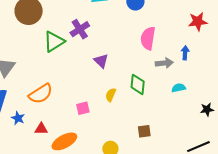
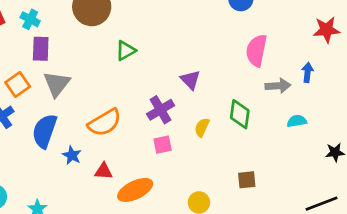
purple cross: (80, 29) -> (161, 110), moved
green triangle: (54, 42) -> (126, 51), size x0.7

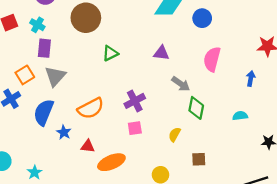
purple triangle: (190, 80) -> (161, 53), moved, turned -42
gray arrow: (278, 86) -> (181, 84), moved, turned 36
yellow semicircle: (202, 127) -> (175, 135), moved

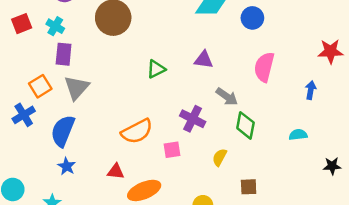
green triangle: (110, 53) -> (156, 69), moved
purple cross: (135, 101) -> (193, 119), moved, turned -36
orange semicircle: (91, 108) -> (137, 131), moved
blue star: (64, 132) -> (67, 166), moved

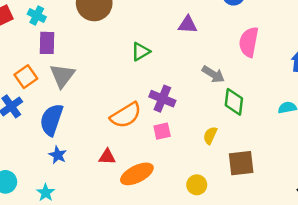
purple triangle: (204, 60) -> (188, 25), moved
purple cross: (193, 119) -> (162, 99), moved
brown square: (249, 187) -> (241, 163), size x1.5

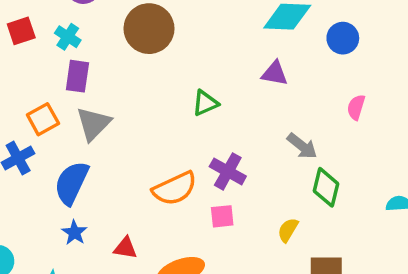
pink semicircle: (249, 42) -> (356, 107), size x0.6
red triangle: (107, 157) -> (125, 248), moved

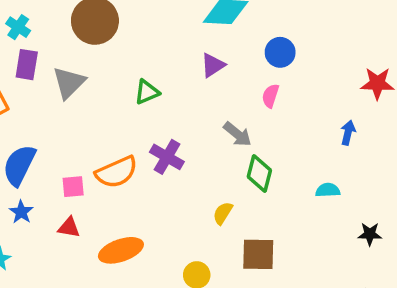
blue circle: (343, 38) -> (280, 52), moved
purple triangle: (275, 73) -> (213, 65), turned -44
pink semicircle: (356, 107) -> (270, 96), moved
gray triangle: (93, 124) -> (69, 83), moved
pink square: (222, 216) -> (73, 187), moved

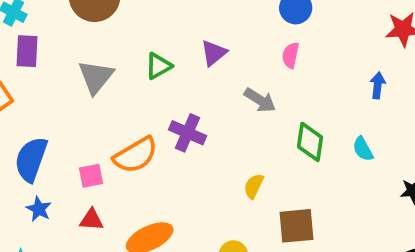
purple triangle: (213, 65) -> (214, 53), moved
gray triangle: (69, 83) -> (96, 77), moved
green diamond: (259, 174) -> (310, 142), moved
cyan semicircle: (328, 190) -> (363, 149), turned -110

